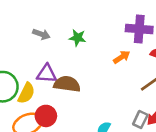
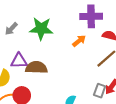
gray arrow: (41, 34) -> (11, 29), turned 120
green star: (77, 38) -> (41, 29), size x1.6

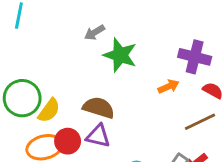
gray arrow: (11, 29) -> (95, 32), moved
purple triangle: (19, 61) -> (98, 136), moved

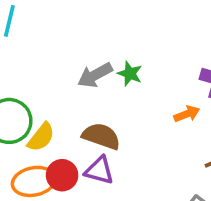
gray arrow: (95, 32) -> (95, 75), moved, size x1.4
green star: (120, 55) -> (130, 74), size x0.6

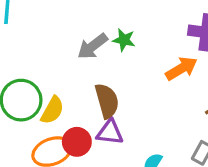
orange arrow: (187, 114) -> (181, 69), size x1.4
brown semicircle: (101, 136) -> (107, 101), turned 64

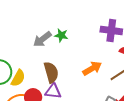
orange arrow: (181, 69) -> (92, 68), moved

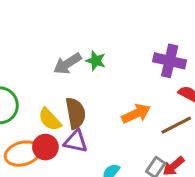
yellow semicircle: (18, 78) -> (50, 119), moved, turned 102

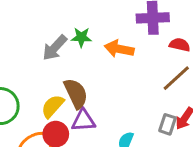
orange arrow: (136, 114) -> (119, 49), moved, turned -128
yellow semicircle: (50, 119) -> (53, 106), turned 100

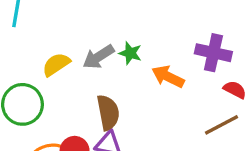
yellow semicircle: (53, 106) -> (56, 64), moved

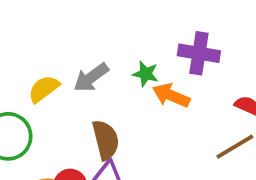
green star: (130, 53) -> (146, 74), moved
purple cross: (213, 53) -> (199, 53), moved

